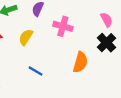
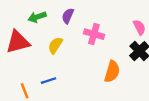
blue line: (36, 71) -> (48, 81), moved, turned -48

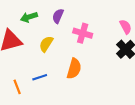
orange semicircle: (112, 72) -> (74, 69), moved

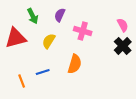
green arrow: (29, 17) -> (33, 16), turned -98

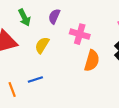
orange semicircle: (75, 64) -> (92, 61), moved

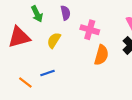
purple semicircle: (54, 16) -> (65, 13), turned 144
orange line: (12, 89) -> (25, 83), turned -32

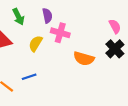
pink cross: (90, 30) -> (60, 33), moved
orange semicircle: (101, 55) -> (84, 59), turned 90

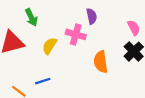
purple semicircle: (47, 16) -> (92, 16), moved
orange semicircle: (84, 59) -> (101, 62), turned 66

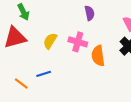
green arrow: (31, 17) -> (23, 12), moved
pink cross: (76, 34) -> (78, 42), moved

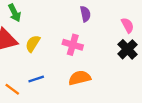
yellow semicircle: (50, 41) -> (33, 44), moved
orange semicircle: (98, 56) -> (80, 78), moved, turned 84

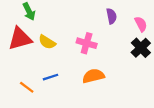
purple semicircle: (85, 14) -> (111, 16), moved
yellow semicircle: (33, 44) -> (47, 42), turned -90

